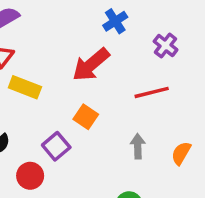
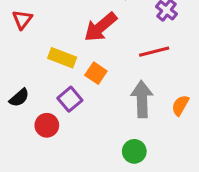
yellow rectangle: (25, 87) -> (62, 58), moved
gray arrow: (138, 146) -> (142, 99), size x1.6

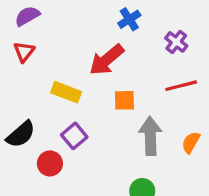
red line: (154, 52) -> (181, 86), moved
orange square: (96, 73) -> (124, 100), moved, turned -35
black semicircle: (19, 98) -> (21, 134), size x1.4

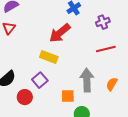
purple cross: (176, 42) -> (103, 22), turned 32
yellow rectangle: (66, 92) -> (49, 57), moved
orange square: (124, 100) -> (68, 96), moved

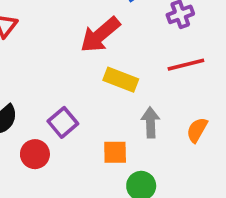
yellow rectangle: (49, 57) -> (121, 80), moved
gray arrow: (87, 80) -> (150, 122), size x0.7

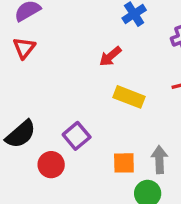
red arrow: (100, 35) -> (110, 56), size x0.6
gray arrow: (150, 122) -> (159, 160), moved

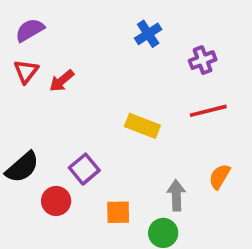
red arrow: (110, 56) -> (62, 81), moved
orange square: (124, 163) -> (118, 212), moved

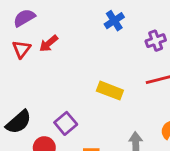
red arrow: (62, 81) -> (49, 43), moved

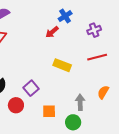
red arrow: (49, 43) -> (52, 32), moved

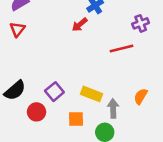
purple cross: (94, 30) -> (141, 23), moved
red line: (97, 57) -> (121, 49), moved
yellow rectangle: (62, 65) -> (92, 94), moved

